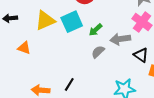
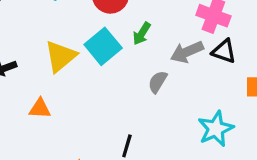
green arrow: (96, 30) -> (142, 34), moved
black triangle: (141, 55) -> (224, 51), moved

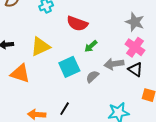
cyan square: (103, 46) -> (69, 67), moved
orange triangle: (40, 109) -> (20, 73), size x1.5

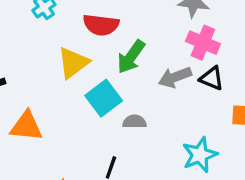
yellow triangle: (40, 46) -> (73, 63), moved
green arrow: (91, 46) -> (131, 57), size x1.5
gray semicircle: (92, 77) -> (134, 122), moved, turned 56

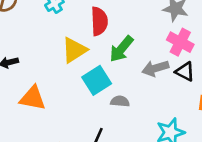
red semicircle: (101, 25) -> (99, 21), turned -104

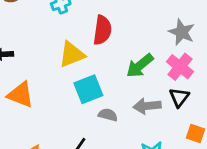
green arrow: (121, 49) -> (140, 66), moved
gray arrow: (155, 68) -> (147, 106), moved
black triangle: (185, 72) -> (179, 97), turned 30

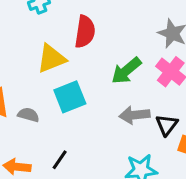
black triangle: (179, 97) -> (167, 125), moved
gray semicircle: (108, 115) -> (28, 115), moved

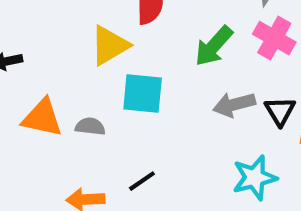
cyan square: (70, 97) -> (143, 93), turned 36
black line: (60, 160) -> (142, 181), turned 30

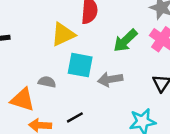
gray arrow: (234, 105) -> (110, 79), moved
orange triangle: (42, 118) -> (23, 100), moved

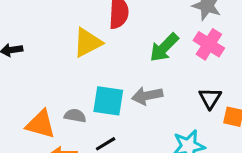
cyan square: (80, 65) -> (108, 101), moved
gray semicircle: (47, 82) -> (75, 116), moved

